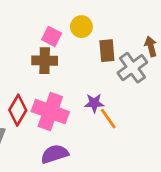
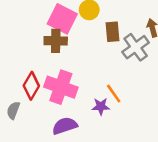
pink square: (52, 36) -> (62, 19), size x1.6
purple star: (94, 103) -> (101, 106), moved

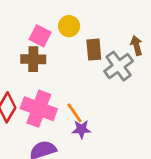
pink square: (62, 19) -> (40, 36), size x0.7
orange line: (114, 94) -> (75, 113), moved

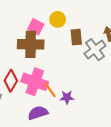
brown cross: (33, 59) -> (31, 44), size x1.4
orange line: (75, 113) -> (50, 90), moved

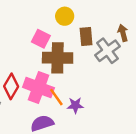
pink square: (36, 27) -> (41, 39), moved
brown cross: (31, 44) -> (58, 58), moved

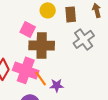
brown arrow: (123, 33) -> (97, 10), moved
brown rectangle: (86, 36) -> (71, 14), moved

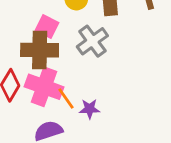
gray cross: (84, 39) -> (92, 41), moved
brown cross: (42, 45) -> (40, 50), moved

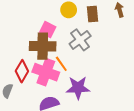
orange line: (66, 99) -> (61, 64), moved
purple star: (90, 109) -> (78, 88), size x1.6

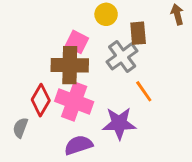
brown rectangle: (92, 14) -> (138, 33), moved
orange line: (61, 64) -> (144, 91), moved

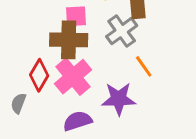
pink square: (77, 42) -> (76, 16), turned -30
pink cross: (74, 102) -> (73, 77), turned 30

